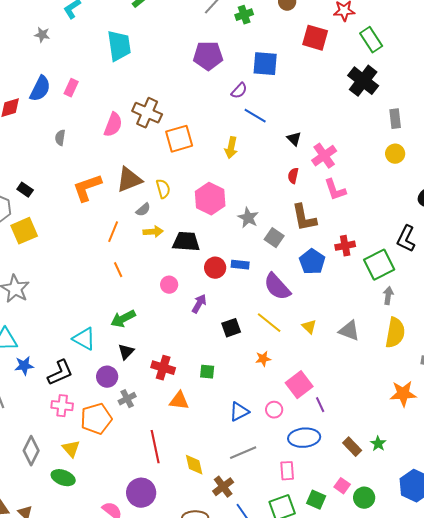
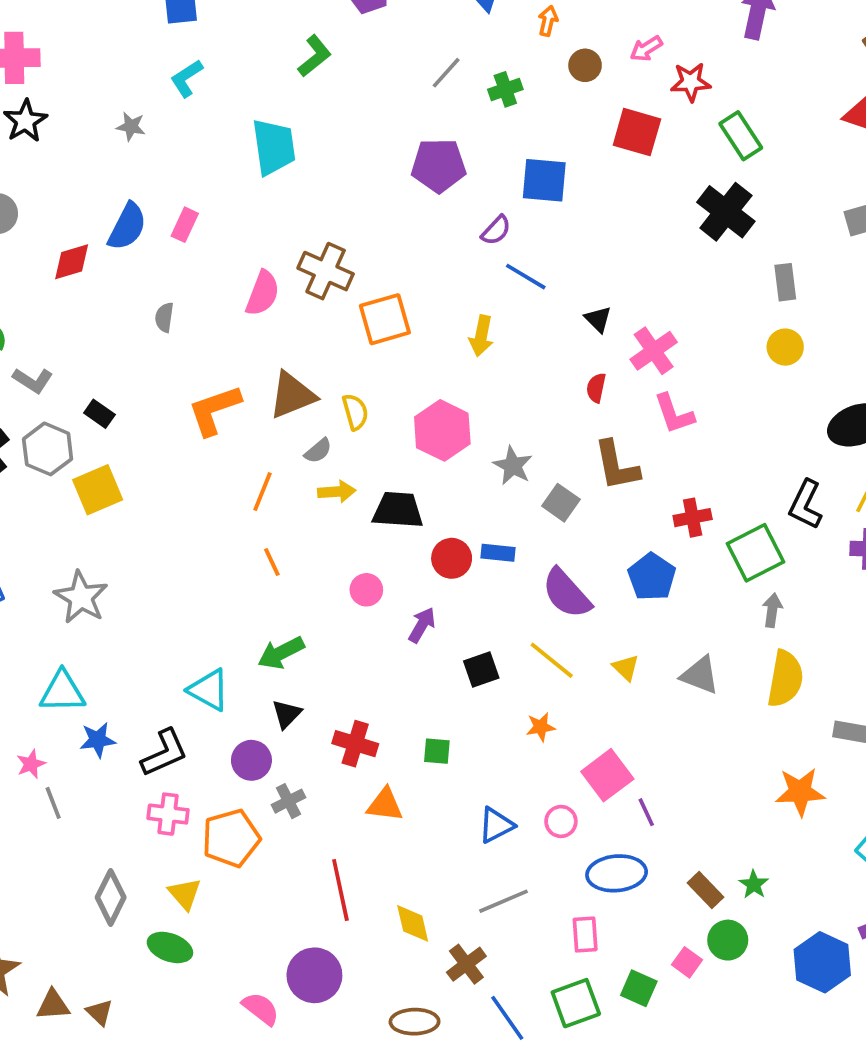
blue pentagon: (312, 262) -> (652, 577), moved
green circle: (364, 498) -> (728, 940), moved

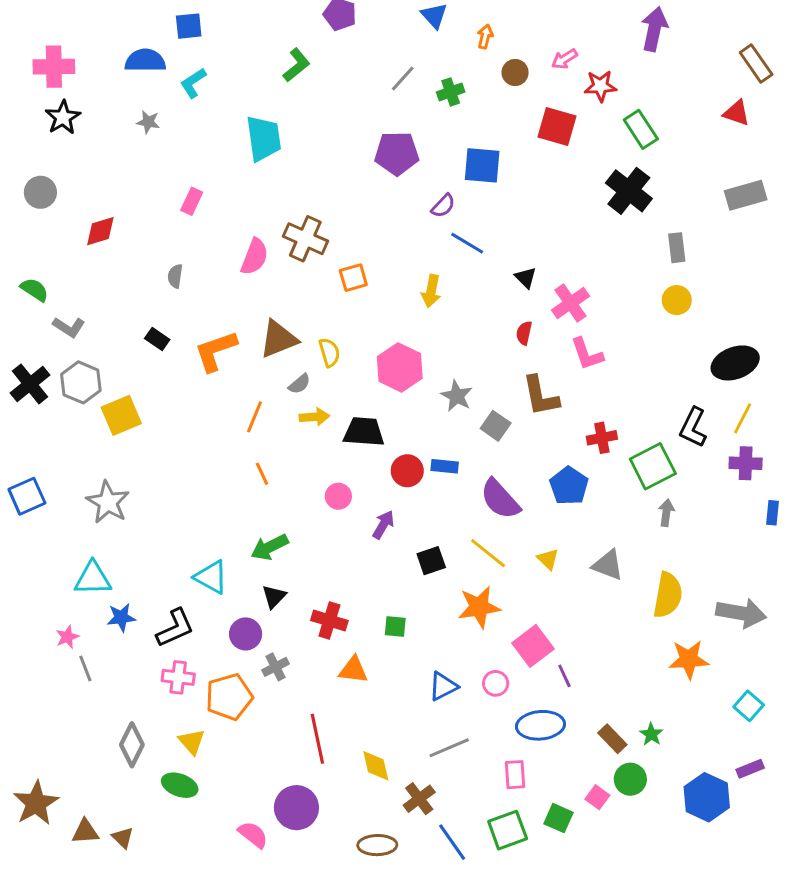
blue semicircle: (127, 227) -> (145, 61), moved, turned -117
orange square: (385, 319) -> (353, 278), size x0.7
black rectangle: (99, 414) -> (157, 339), moved
yellow semicircle: (785, 679) -> (668, 595), moved
orange star: (541, 727) -> (479, 607), size x1.8

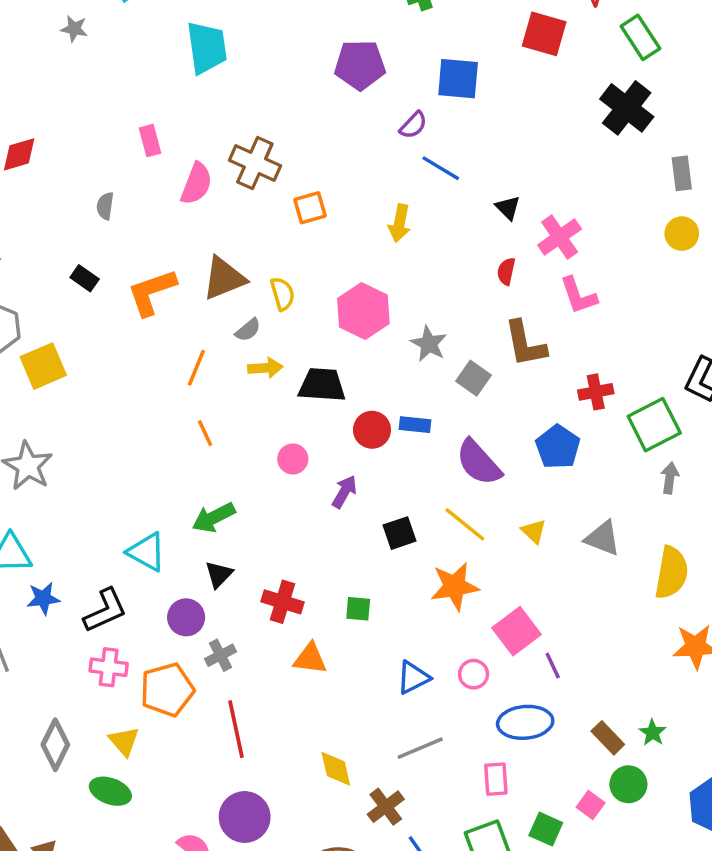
pink rectangle: (192, 201) -> (150, 141), moved, turned -40
red line: (317, 739) -> (236, 729), moved

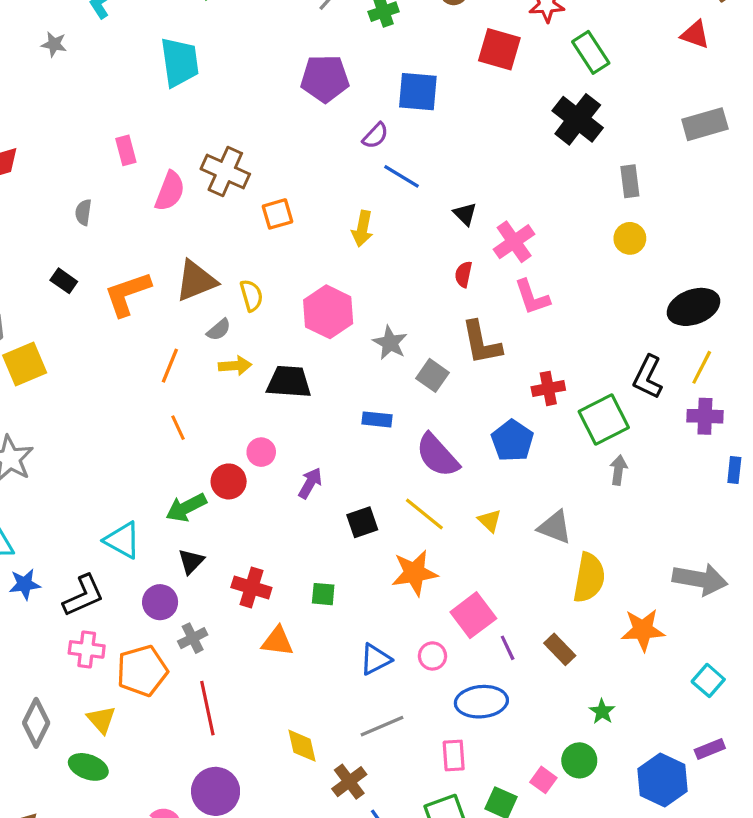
red circle: (372, 430) -> (229, 481), moved
yellow semicircle: (671, 573) -> (589, 578), moved
brown rectangle: (608, 738) -> (560, 649), moved

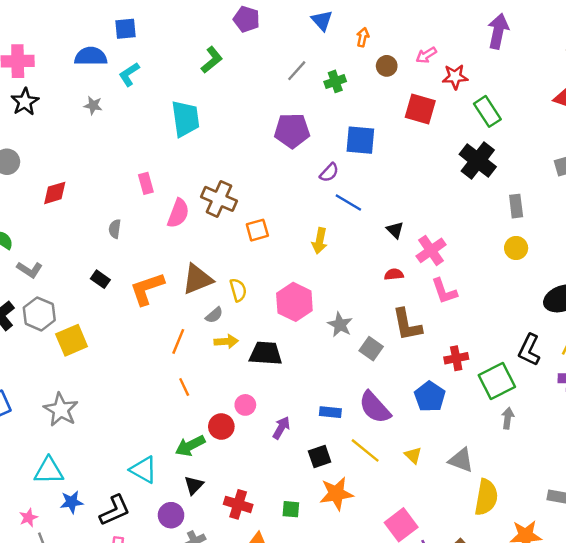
red semicircle: (463, 274) -> (394, 274), turned 72
blue rectangle: (377, 419) -> (330, 412), moved
orange star: (415, 573) -> (336, 494), moved

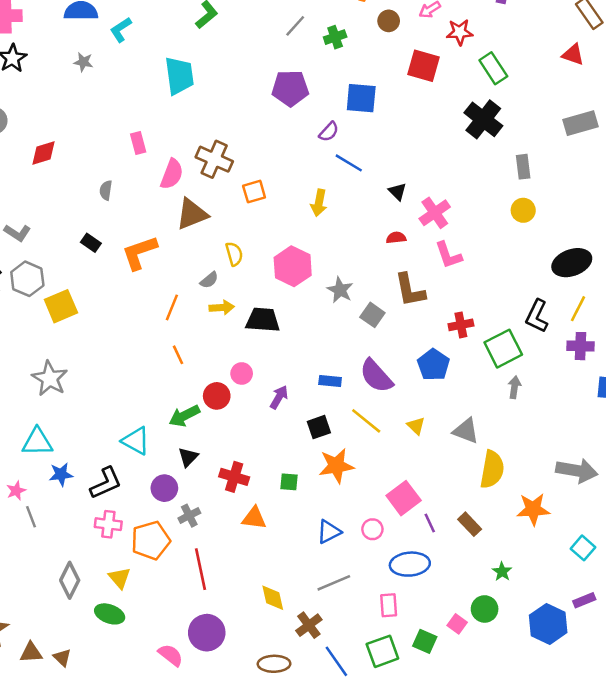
brown triangle: (197, 279) -> (192, 214), moved

